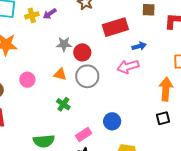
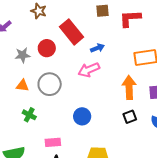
red rectangle: (115, 27) -> (71, 32), turned 75
red circle: (82, 52) -> (47, 48), moved
blue circle: (112, 121) -> (82, 116), moved
pink rectangle: (84, 134) -> (53, 142), turned 35

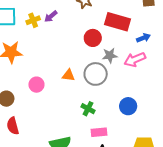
red rectangle: (71, 32) -> (117, 22), turned -35
gray star: (23, 55) -> (110, 55), moved
green cross: (29, 115) -> (88, 109), moved

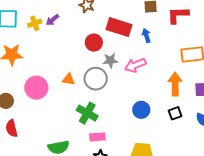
blue arrow: (143, 38) -> (146, 35), moved, turned -88
pink circle: (36, 85) -> (36, 88), size x1.5
blue circle: (128, 106) -> (141, 110), moved
green cross: (88, 109) -> (87, 113), size x1.5

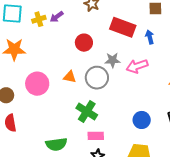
red circle: (94, 43) -> (84, 43), moved
blue circle: (141, 110) -> (142, 120), moved

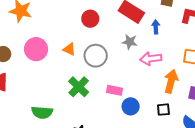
gray star: (113, 60) -> (130, 42), moved
pink arrow: (137, 66) -> (151, 59), moved
pink rectangle: (96, 136) -> (114, 90), moved

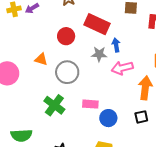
red circle: (90, 19) -> (66, 36), moved
blue arrow: (156, 27) -> (116, 45), moved
orange triangle: (69, 49) -> (41, 59), moved

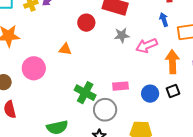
blue arrow: (116, 45) -> (164, 20), moved
gray circle: (67, 72) -> (105, 110), moved
blue circle: (108, 118) -> (150, 94), moved

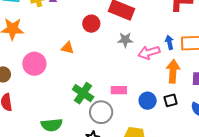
blue arrow: (164, 20) -> (169, 42), moved

